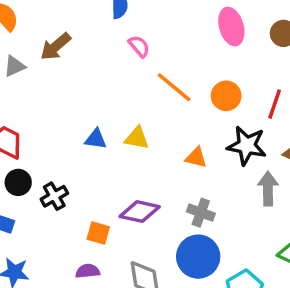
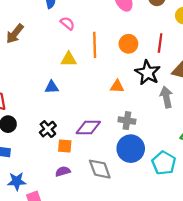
orange line: (174, 87) -> (95, 45), turned 60
yellow triangle: (137, 138) -> (69, 59), moved
black star: (247, 146) -> (148, 73), turned 30
black cross: (54, 196) -> (48, 129), moved

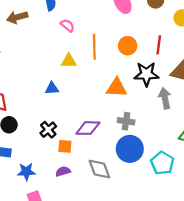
brown arrow: (15, 34) -> (17, 17), moved, turned 36
black star: (148, 73) -> (146, 74), turned -30
orange triangle: (117, 86) -> (116, 88), size x1.5
blue star: (17, 181) -> (26, 172), moved

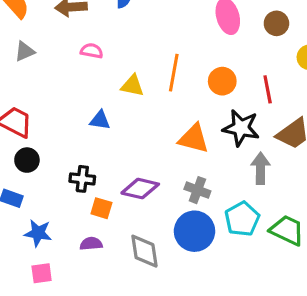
pink semicircle: (67, 25) -> (92, 51), moved, turned -40
red line: (159, 45) -> (268, 89), turned -30
black cross: (48, 130) -> (82, 179), turned 35
cyan pentagon: (162, 163) -> (242, 219), moved

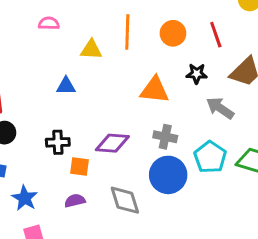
black star: (241, 128) -> (197, 74), size x0.6
gray arrow: (260, 168) -> (220, 108), turned -48
blue star: (38, 233) -> (25, 198), turned 30

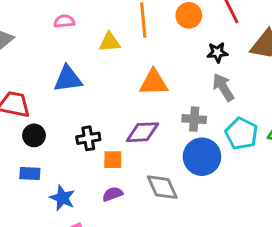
blue triangle: (66, 86) -> (68, 79), moved, size x1.5
orange triangle: (155, 90) -> (154, 83), moved
gray arrow: (220, 108) -> (223, 87), moved, turned 32

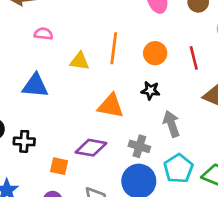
black star: (217, 52) -> (150, 91), moved
black cross: (88, 138) -> (24, 141), moved

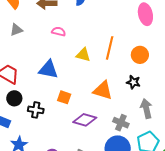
orange square: (59, 166) -> (64, 97), moved

